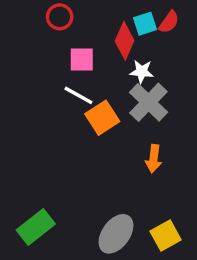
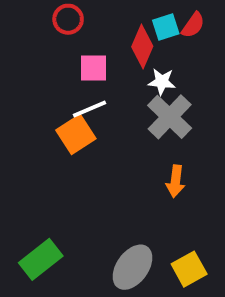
white line: (78, 95) -> (90, 109), turned -52
orange square: (102, 118) -> (76, 134), moved

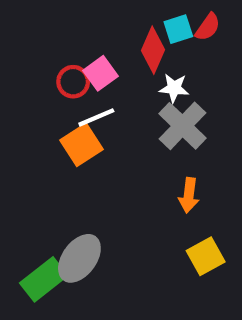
red circle: (68, 19) -> (73, 82), moved
pink square: (93, 68) -> (100, 73), turned -36
gray ellipse: (132, 267) -> (79, 258), moved
yellow square: (189, 269) -> (206, 256), moved

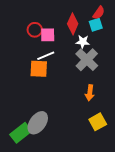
cyan square: (178, 29) -> (96, 25), moved
pink square: (100, 73) -> (48, 35), turned 35
red circle: (73, 82) -> (35, 30), moved
orange square: (82, 145) -> (39, 69), turned 36

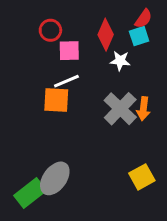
red circle: (35, 30) -> (50, 30), moved
gray cross: (87, 60) -> (120, 109), moved
orange arrow: (90, 93) -> (143, 109), moved

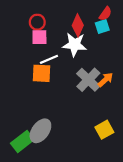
pink square: (69, 51) -> (39, 37), moved
white star: (120, 61) -> (75, 45), moved, size x1.6
orange arrow: (143, 109) -> (105, 80), turned -140

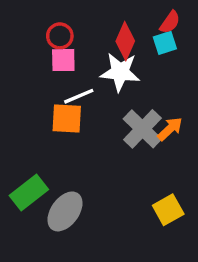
green rectangle: (22, 141) -> (29, 193), moved

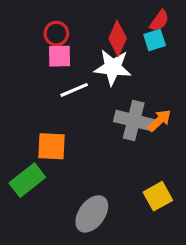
orange square: (67, 119) -> (52, 146), moved
gray cross: (142, 129) -> (134, 121), turned -30
gray ellipse: (65, 211) -> (92, 214), moved

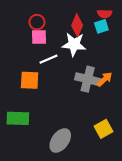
red semicircle: (159, 21) -> (105, 14), turned 56
orange square: (52, 146) -> (30, 80), moved
green rectangle: (27, 180) -> (18, 118), turned 40

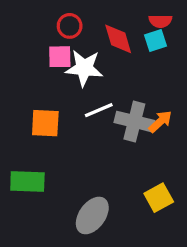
red circle: (37, 22) -> (70, 26), moved
red diamond: (77, 25) -> (118, 39), turned -40
white star: (74, 44) -> (84, 68), moved
white line: (49, 59) -> (99, 110), moved

